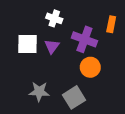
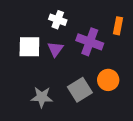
orange circle: (90, 67) -> (108, 80), moved
gray square: (74, 97) -> (80, 90), moved

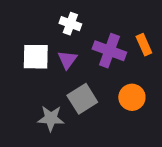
orange rectangle: (118, 26) -> (144, 45), moved, turned -35
gray square: (80, 90) -> (82, 99), moved

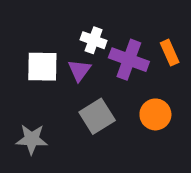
white cross: (70, 24) -> (94, 40), moved
gray star: (51, 118) -> (32, 139), moved

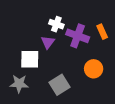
white square: (42, 67) -> (30, 59), moved
gray square: (97, 116) -> (60, 85), moved

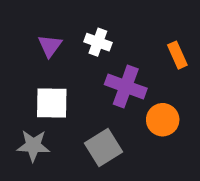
purple cross: (78, 36) -> (126, 86), moved
purple triangle: (48, 42) -> (50, 46), moved

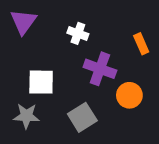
purple triangle: (50, 46) -> (23, 22), moved, size x1.4

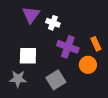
purple triangle: (23, 22) -> (31, 15), moved
orange rectangle: (141, 44) -> (96, 44), moved

